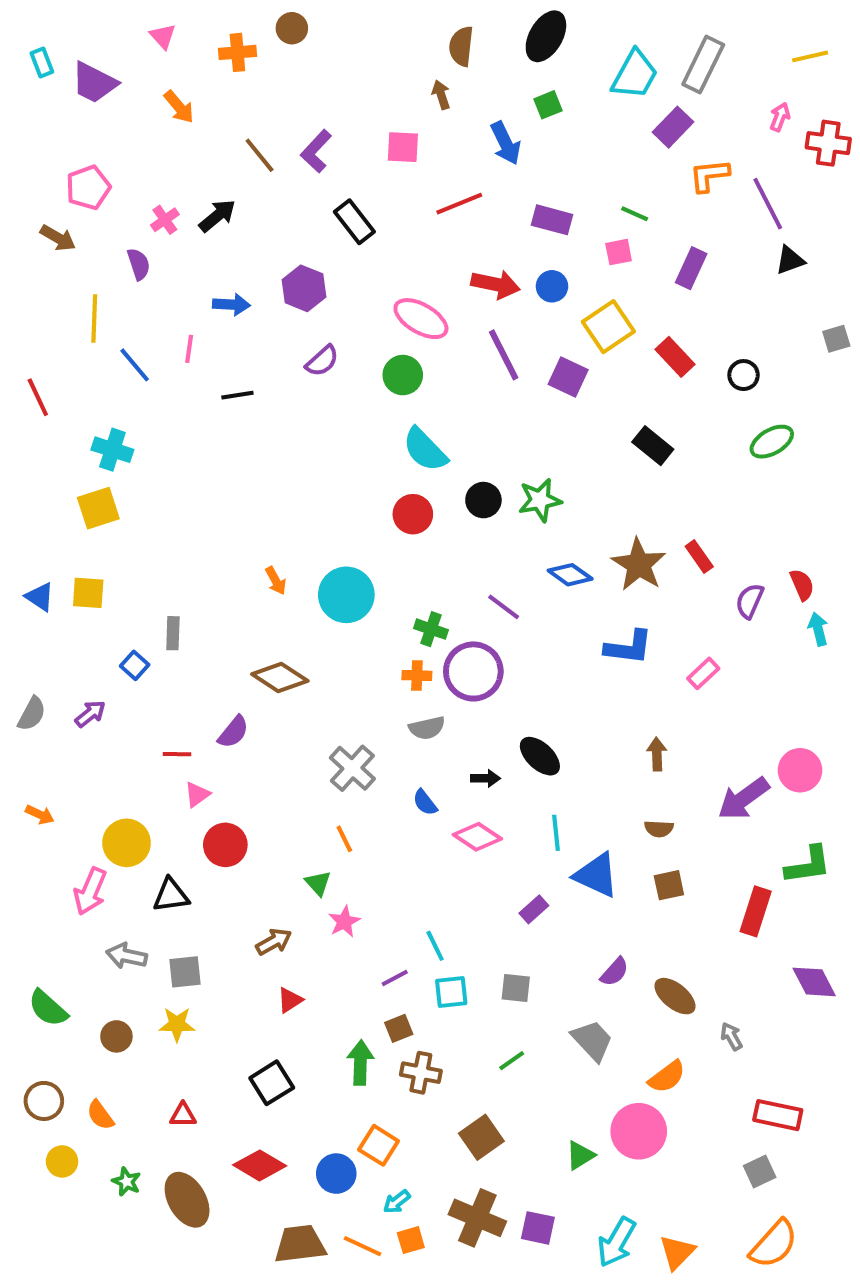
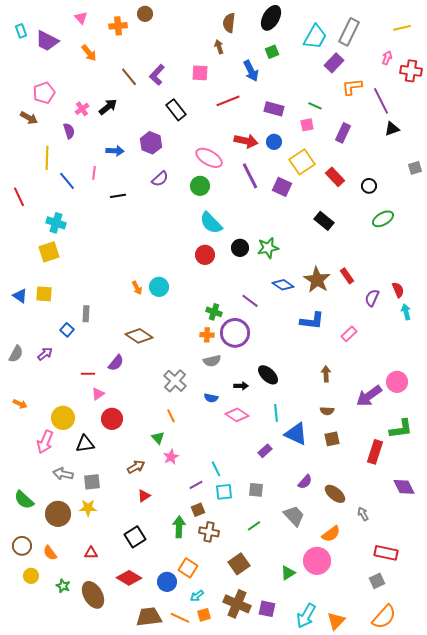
cyan circle: (346, 595) -> (159, 287), moved, size x0.7
blue semicircle: (425, 803) -> (211, 398), turned -40
brown circle: (116, 1036) -> (58, 514), size x1.6

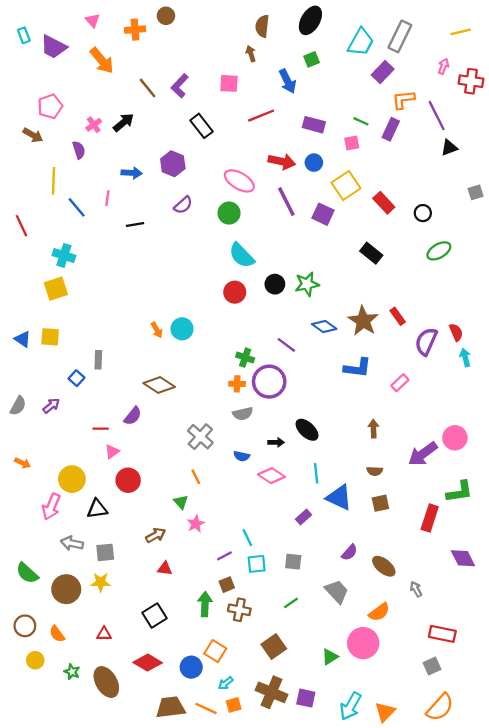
orange arrow: (89, 53) -> (102, 61), size x1.4
purple rectangle: (343, 133) -> (391, 129), moved
purple semicircle: (372, 298) -> (426, 341), size x1.4
red triangle: (144, 496) -> (165, 569), turned 40

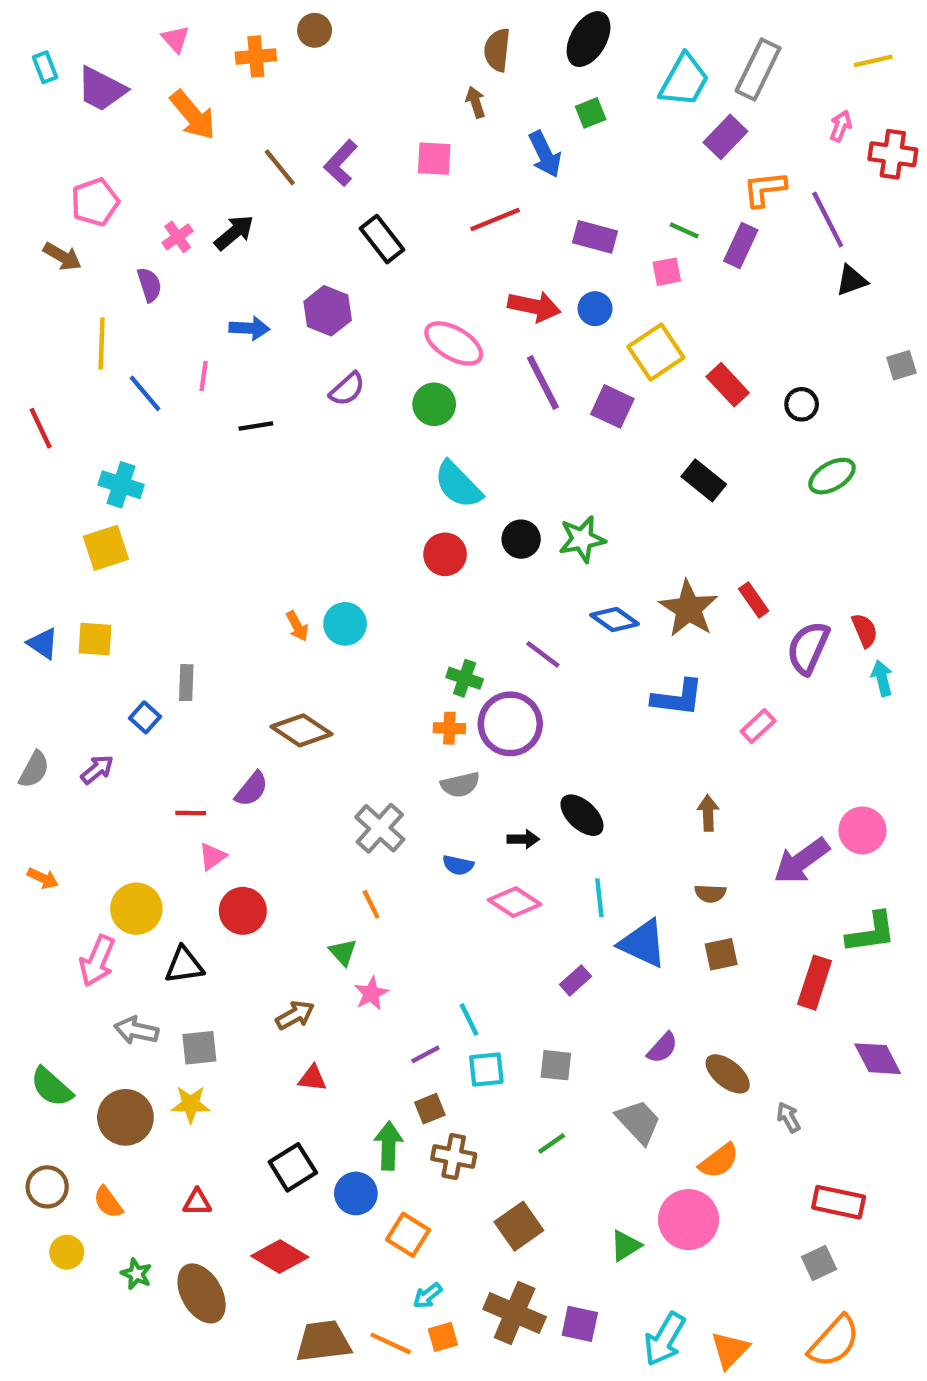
blue circle: (191, 667) -> (356, 1193), moved

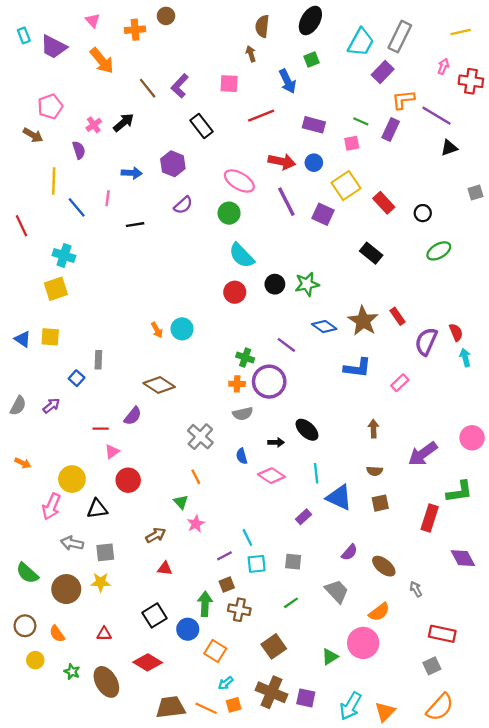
purple line: (828, 220) -> (437, 116), turned -32
pink circle: (862, 830) -> (472, 438), moved
blue semicircle: (458, 865) -> (242, 456), turned 63

